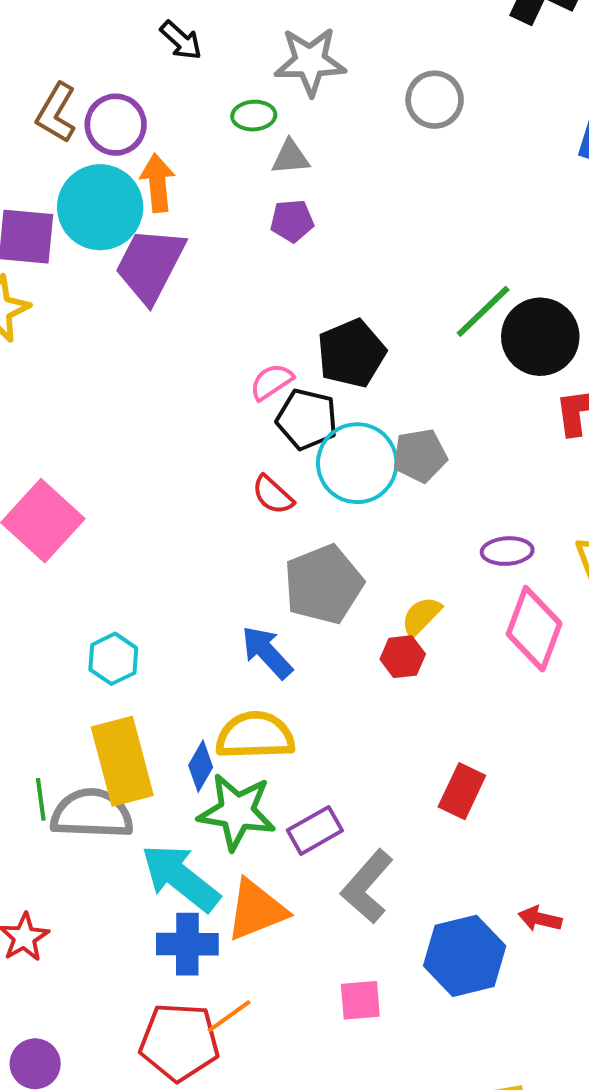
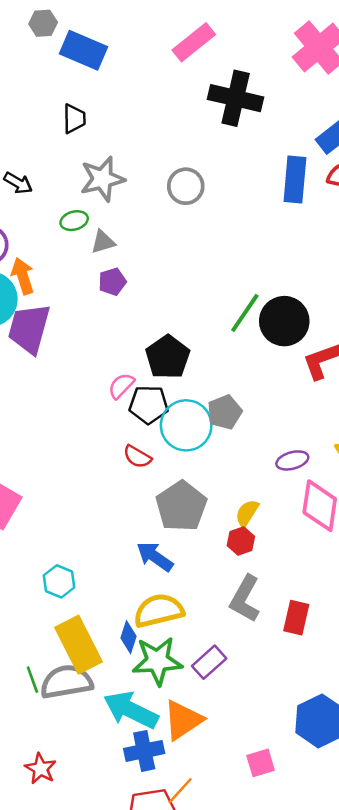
gray L-shape: (367, 886) -> (245, 599), moved

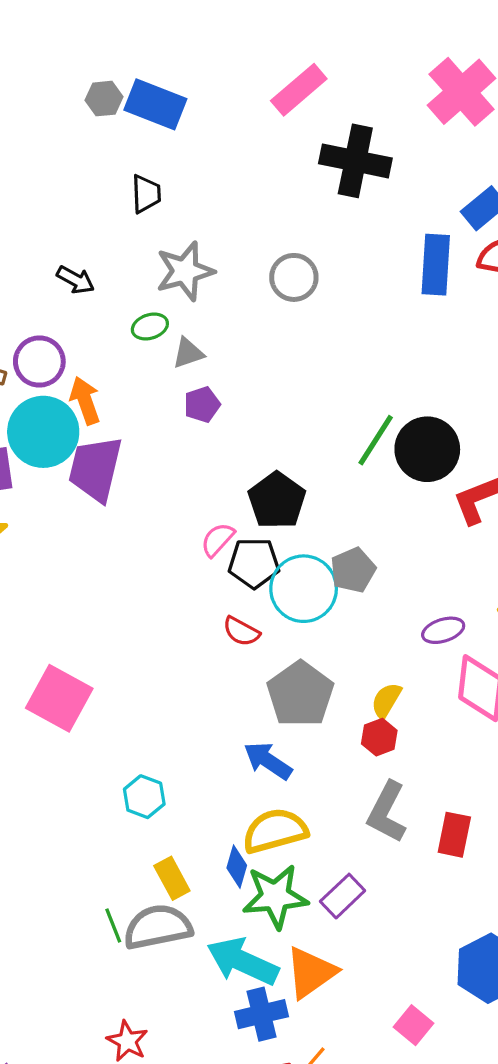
gray hexagon: (43, 23) -> (104, 99), moved
yellow rectangle: (79, 645) -> (172, 878), size x0.6
pink square: (261, 763) -> (413, 1025), turned -32

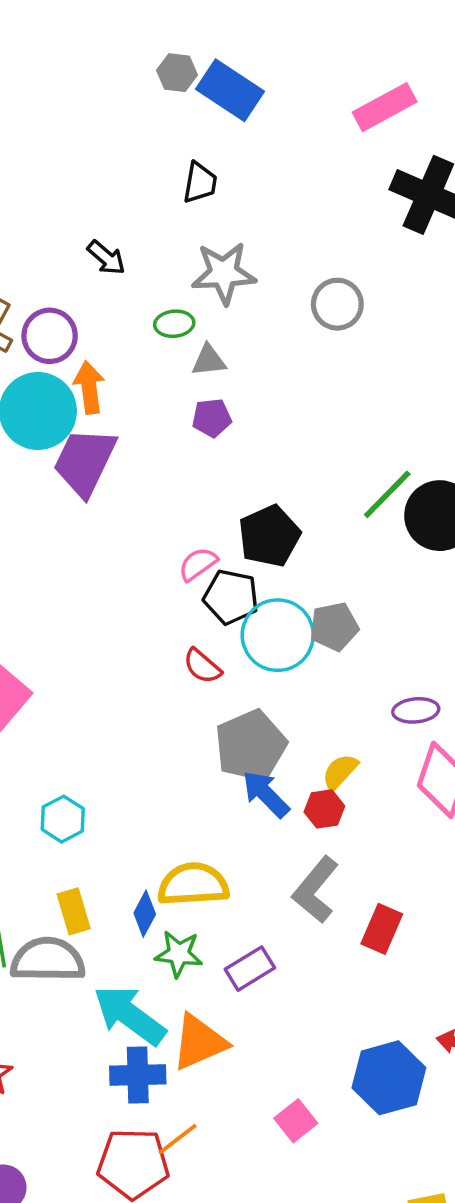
blue arrow: (268, 761) -> (266, 794), moved
green star: (275, 896) -> (179, 954), size x0.7

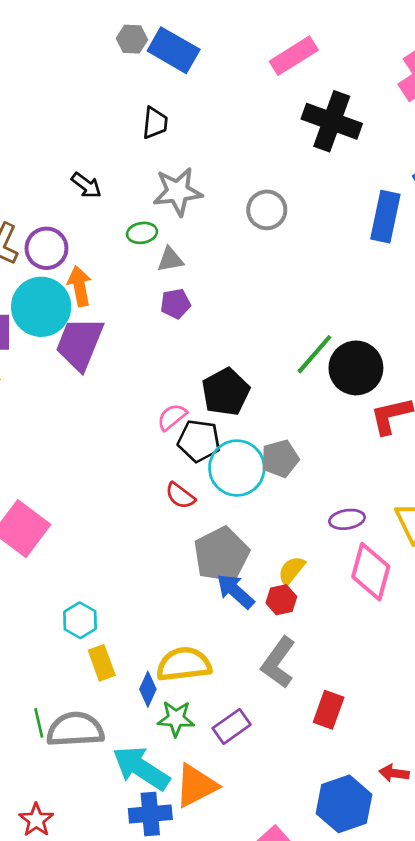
yellow rectangle: (74, 911) -> (102, 663), moved
red rectangle: (382, 929) -> (329, 710), moved

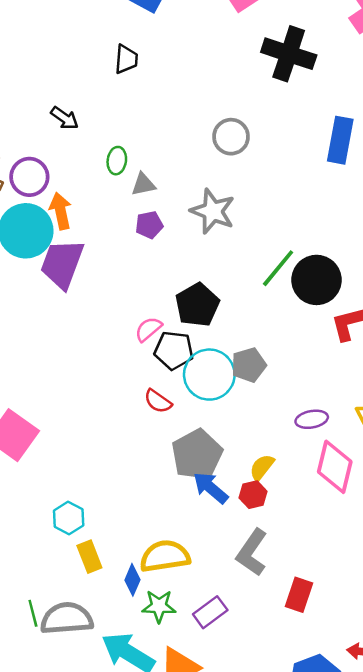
gray star: (178, 192) -> (213, 211), moved, turned 30
green ellipse: (142, 233) -> (117, 161), turned -72

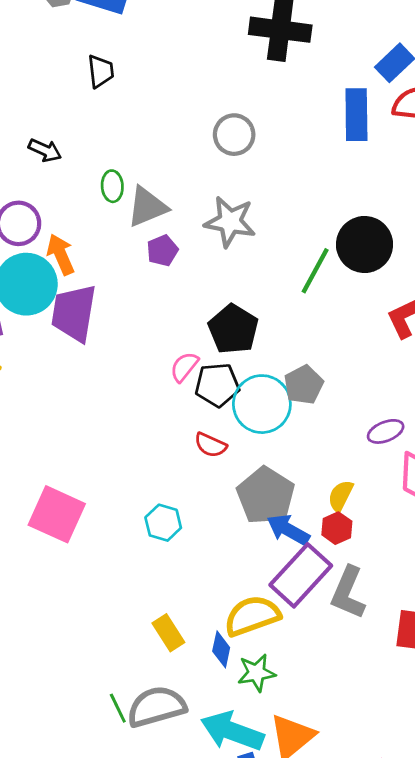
gray triangle: (143, 184) -> (147, 207), size x1.5
black circle: (317, 280) -> (365, 245), moved
cyan hexagon: (69, 518) -> (163, 523), moved
purple rectangle: (210, 612) -> (301, 575), moved, size x1.6

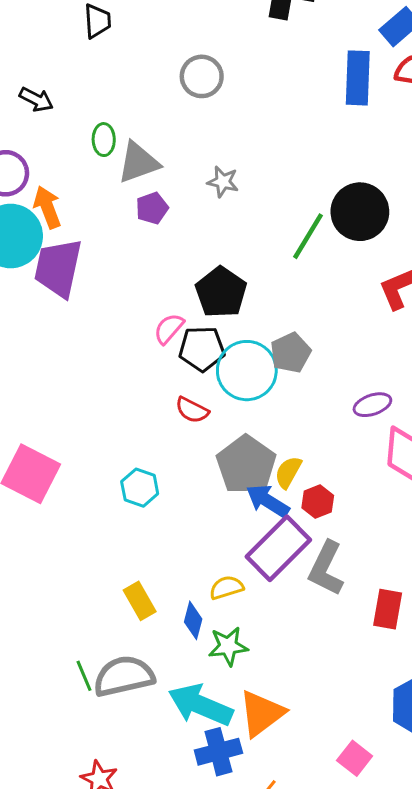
gray circle: (234, 135) -> (202, 76), moved
gray star: (230, 222) -> (223, 182), size x0.6
yellow semicircle: (341, 496) -> (288, 472), moved
yellow semicircle: (252, 616) -> (227, 588), size x0.6

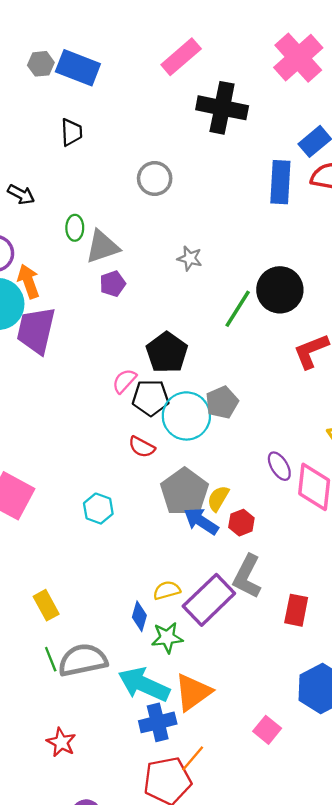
gray star: (223, 182) -> (190, 258), moved
purple ellipse: (372, 405) -> (279, 466), moved, turned 76
purple rectangle: (278, 548) -> (209, 600), moved
yellow rectangle: (140, 601) -> (46, 605), moved

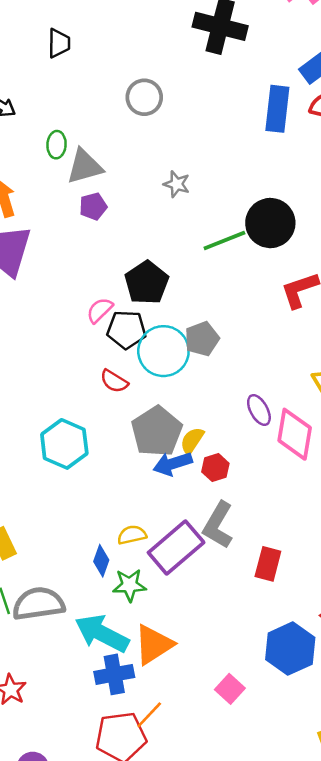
green line: (238, 309) -> (224, 241), turned 33
cyan hexagon: (98, 509) -> (64, 444), size x1.5
blue arrow: (201, 521) -> (173, 464), turned -54

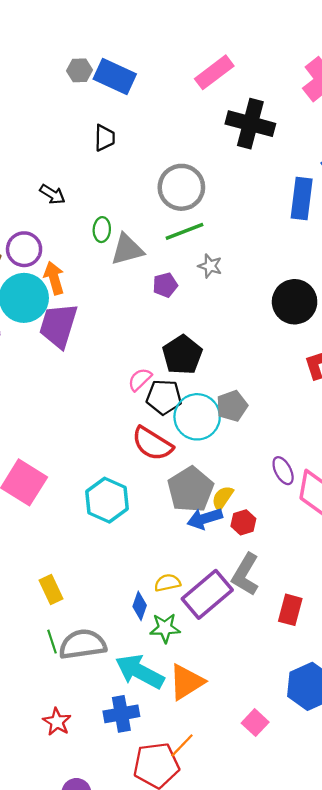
gray circle: (144, 97) -> (181, 187), size x1.4
purple pentagon: (93, 206) -> (165, 285), moved
green line: (224, 241) -> (184, 231), moved
red semicircle: (114, 381) -> (152, 444), size x1.6
blue cross: (114, 674) -> (121, 714), moved

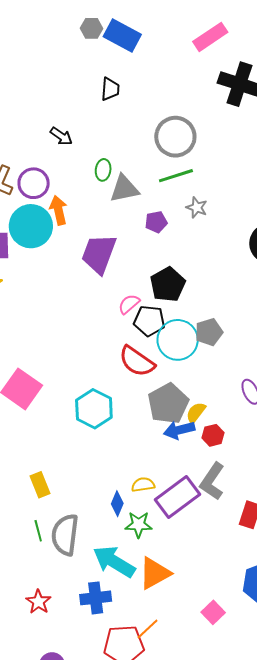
purple trapezoid: (58, 326) -> (99, 254), moved
gray semicircle: (83, 644) -> (65, 535), turned -78

